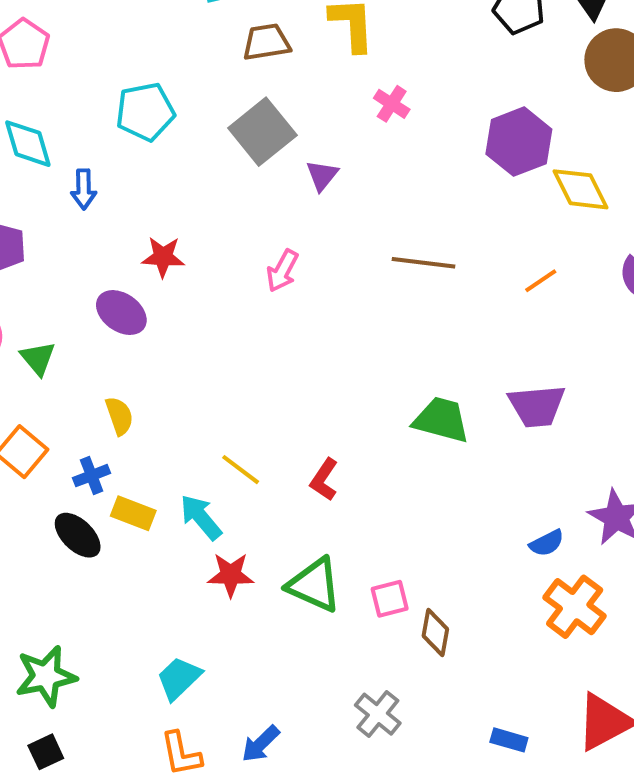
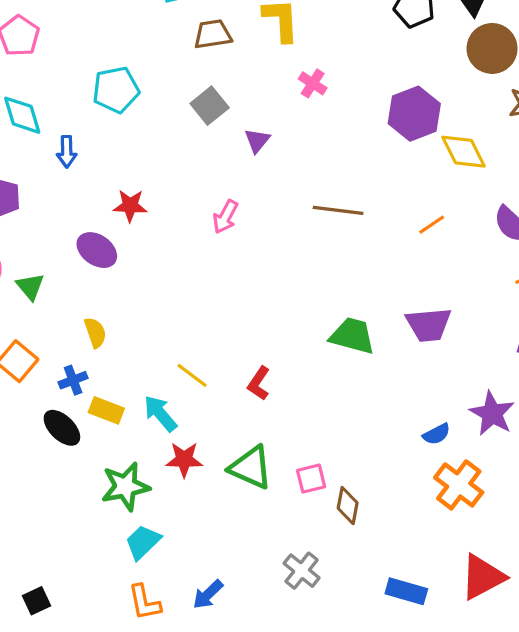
gray square: (262, 132) -> (210, 106), size x0.7
green star: (46, 676) -> (125, 487), moved
blue rectangle: (509, 740) -> (406, 591), size x1.4

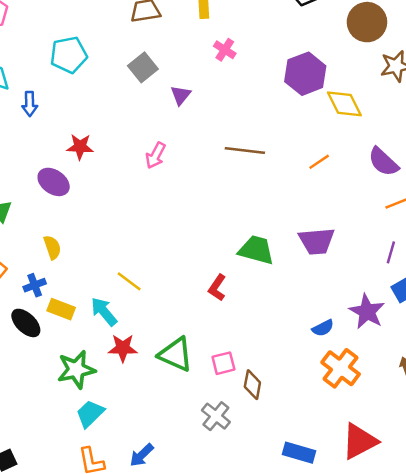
red L-shape: (259, 383) -> (217, 288), moved
gray cross: (302, 571) -> (216, 416), moved

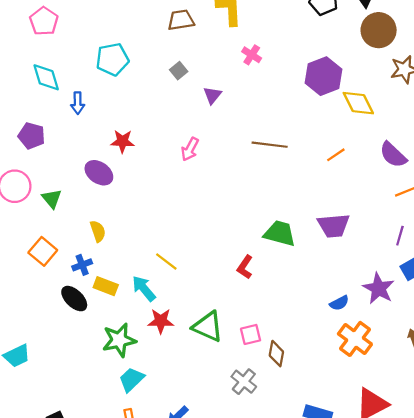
gray square: (143, 67) -> (179, 71), size x0.7

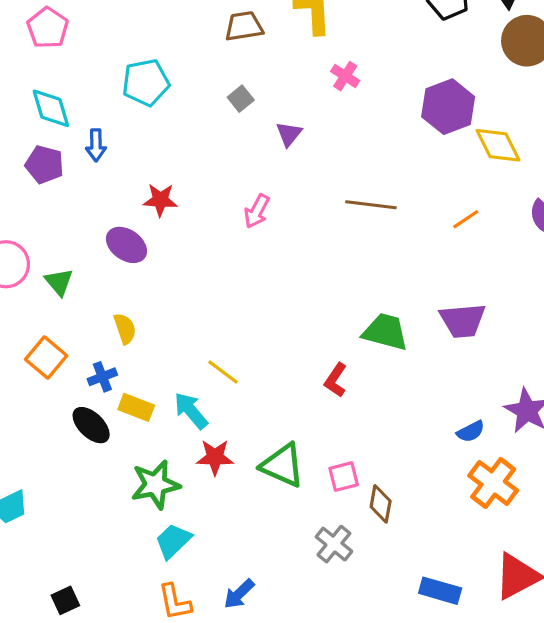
purple pentagon: (32, 136) -> (44, 165), moved

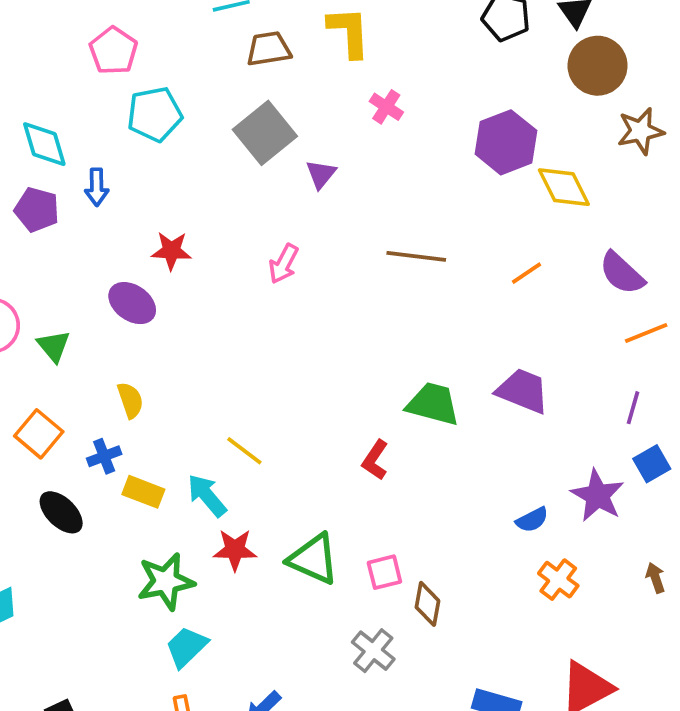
pink pentagon: (48, 28) -> (113, 51), moved
gray square: (241, 99) -> (265, 133), size x2.0
purple trapezoid: (463, 321) -> (523, 391), turned -153
black ellipse: (91, 425) -> (61, 512), moved
orange cross: (493, 483) -> (558, 580), size x0.7

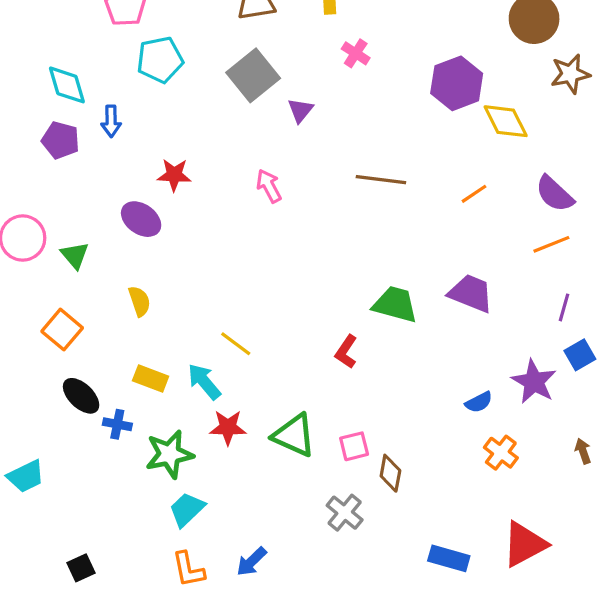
pink arrow: (284, 264) -> (269, 186), turned 124
orange line: (646, 333) -> (551, 244), moved
blue cross: (104, 456) -> (117, 424), moved, turned 32

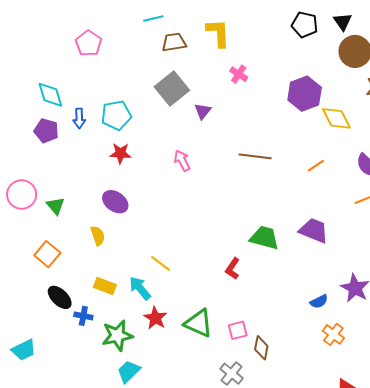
cyan pentagon: (160, 60) -> (116, 115), moved
purple ellipse: (141, 219) -> (115, 202), moved
red star: (228, 427) -> (155, 318), turned 30

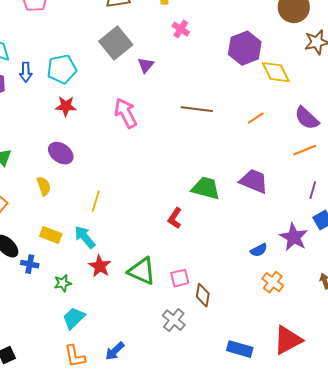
pink arrow: (182, 161) -> (126, 113), size x1.4
yellow line: (161, 263) -> (96, 201), moved, turned 70
green star: (117, 335) -> (63, 283), size x0.6

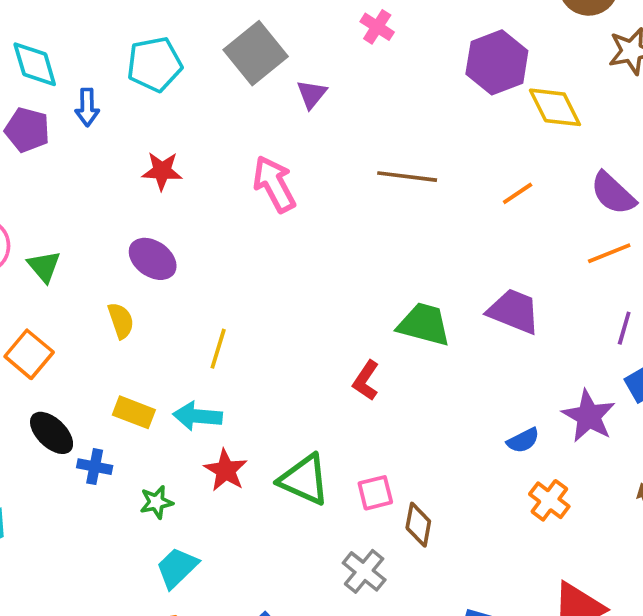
cyan pentagon: (62, 69) -> (154, 64), moved
cyan arrow: (85, 237) -> (198, 416), turned -45

